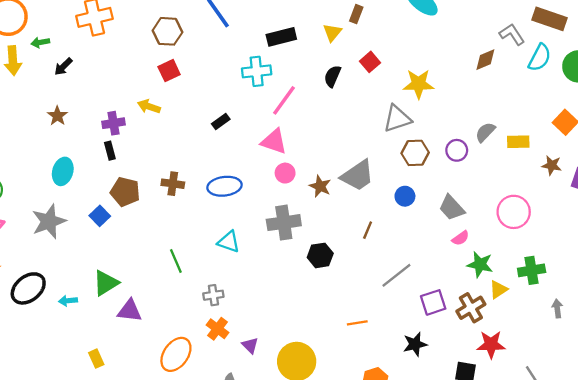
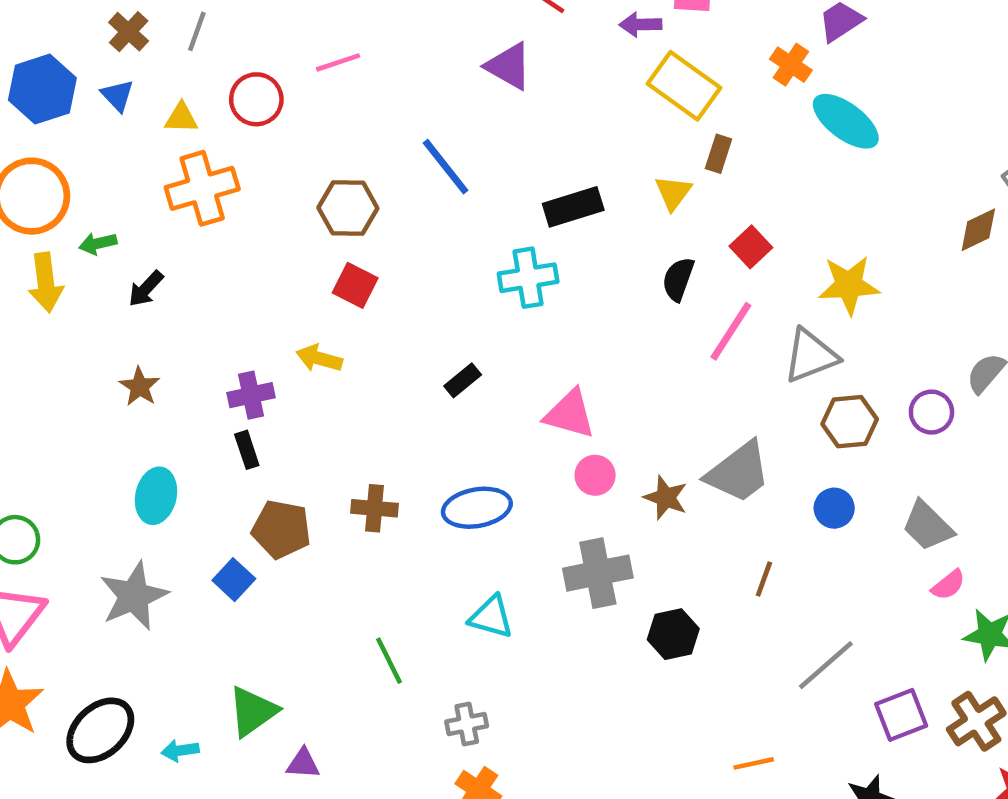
red square: (169, 71) -> (355, 285), turned -35
pink line: (284, 100) -> (731, 331), moved
purple triangle: (130, 311) -> (303, 763), size x0.7

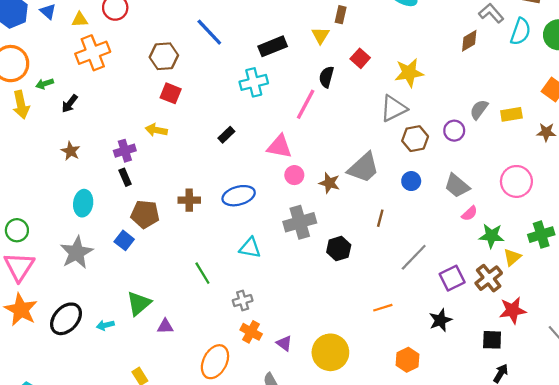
pink line: (731, 331) -> (306, 104), moved

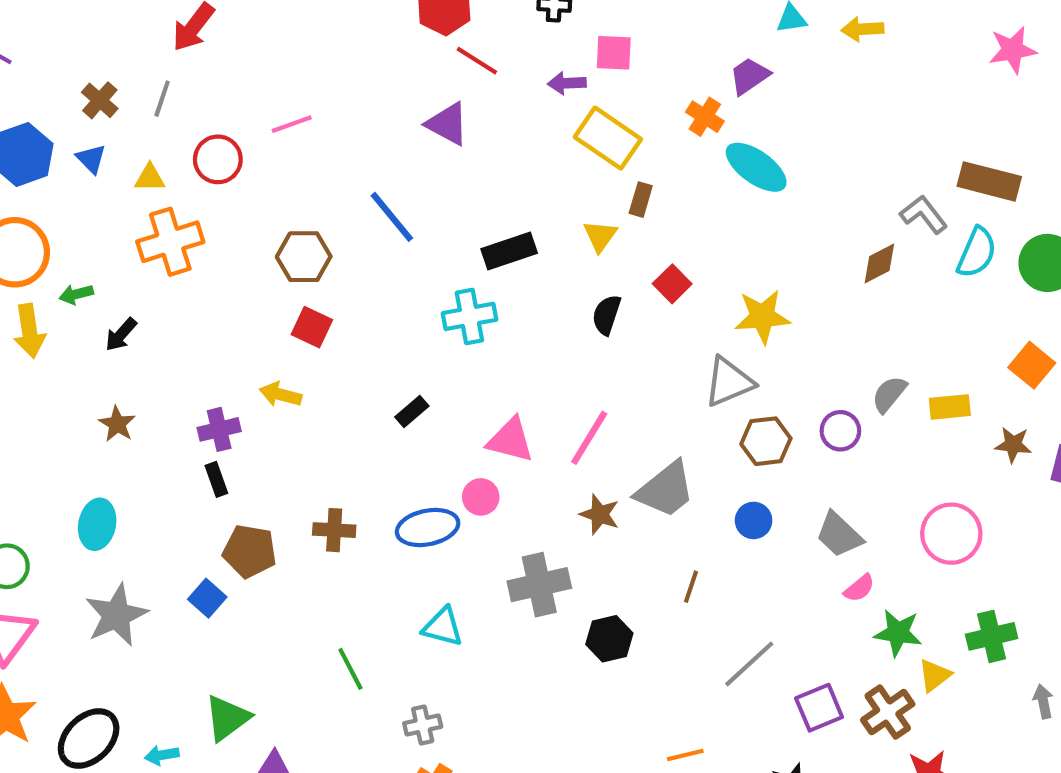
pink line: (306, 104) -> (589, 438), moved
pink circle: (294, 175) -> (481, 497), moved
cyan ellipse: (83, 203) -> (97, 524), moved

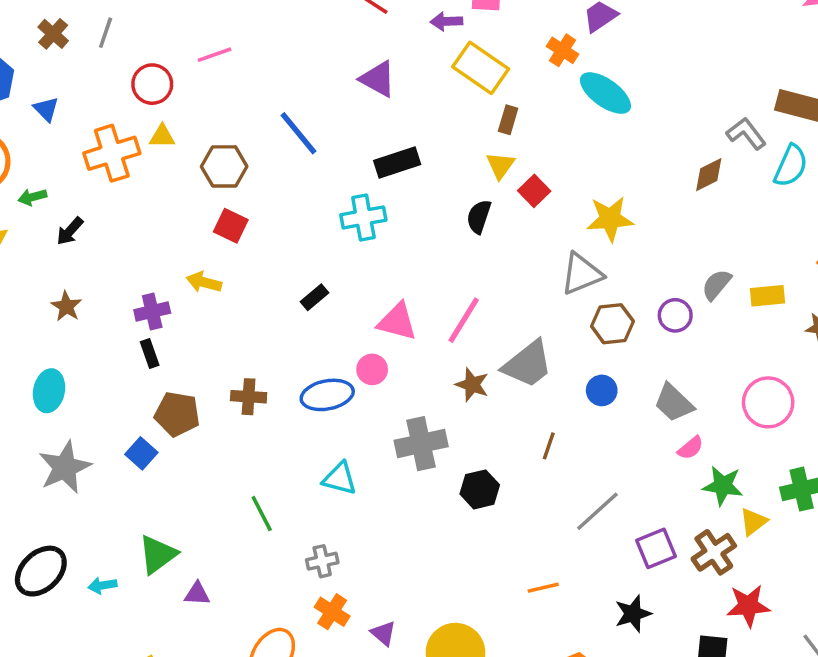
purple triangle: (447, 124) -> (378, 79), moved
blue triangle: (91, 159) -> (46, 109), moved
yellow triangle: (150, 178) -> (162, 136), moved
yellow triangle: (600, 236) -> (500, 165), moved

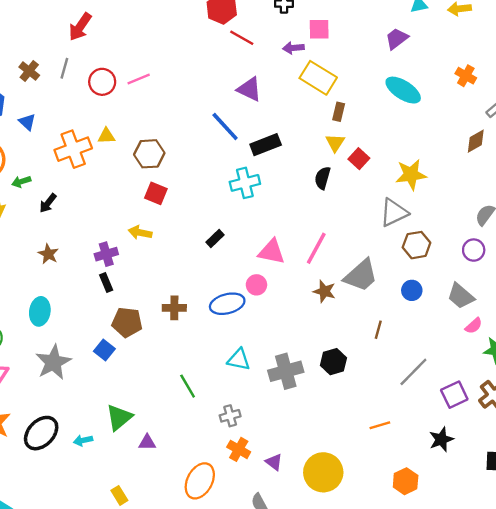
orange cross: (562, 50) -> (466, 76), moved
red circle: (152, 84) -> (102, 82), moved
blue line: (299, 133) -> (225, 127), moved
purple circle: (675, 315) -> (474, 250), moved
gray cross: (421, 444) -> (286, 371), moved

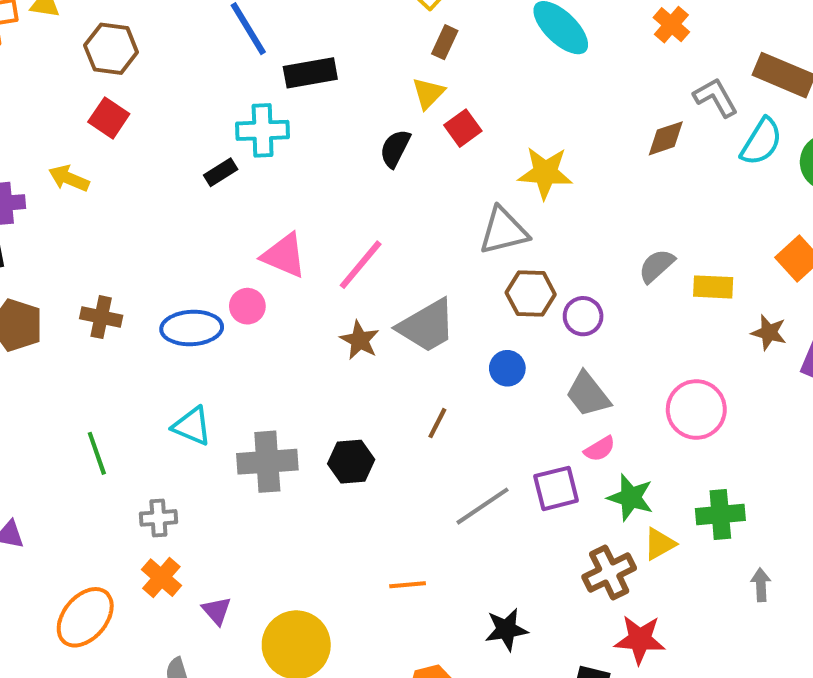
black rectangle: (215, 238) -> (221, 172), moved
purple circle: (474, 250) -> (583, 316), moved
purple square: (454, 395) -> (556, 488), moved

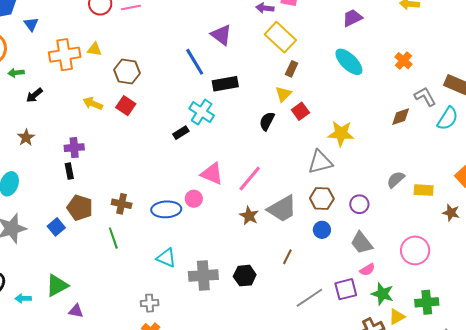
cyan cross: (263, 130) -> (202, 112), turned 35
yellow arrow: (69, 178) -> (93, 104), moved
brown hexagon: (531, 293) -> (322, 199), moved
green line: (97, 453) -> (113, 238), moved

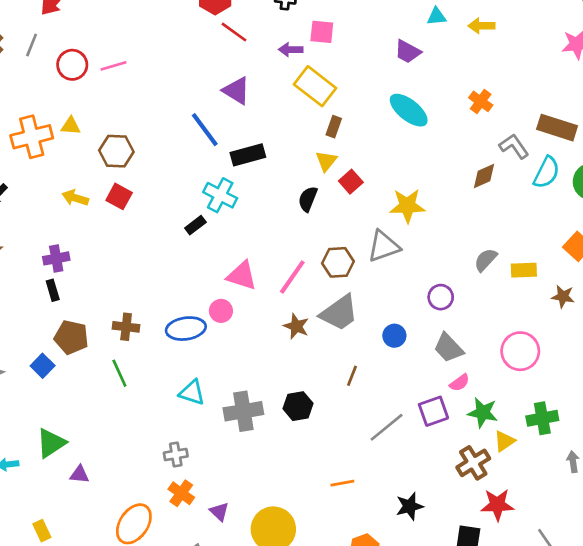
purple trapezoid: (352, 18) -> (408, 52), turned -120
brown hexagon: (322, 199) -> (338, 262), moved

